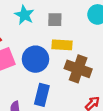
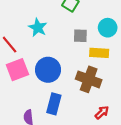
gray square: (55, 20) -> (80, 36), moved
yellow rectangle: (62, 45) -> (99, 53), moved

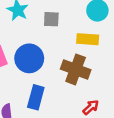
gray square: (80, 36) -> (51, 19), moved

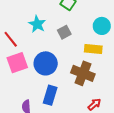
gray square: (51, 19) -> (64, 32), turned -32

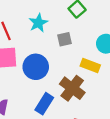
blue rectangle: (50, 95) -> (44, 104), moved

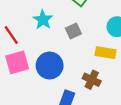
brown cross: (72, 88) -> (92, 80), size x0.7

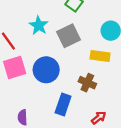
gray square: (73, 31) -> (68, 36), size x1.5

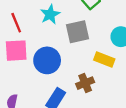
brown cross: (87, 83) -> (85, 83), turned 30

